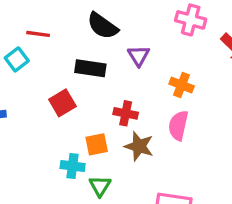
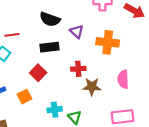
orange cross: (182, 85) -> (108, 42), size x1.5
pink semicircle: (178, 125) -> (123, 79), moved
orange square: (97, 144) -> (24, 97), moved

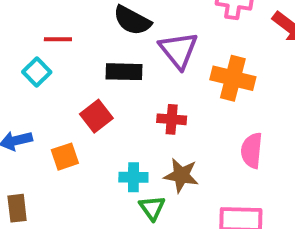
purple triangle: (77, 32) -> (179, 50), size x1.5
brown star: (92, 87) -> (181, 175), moved
cyan cross: (55, 110) -> (133, 177), moved

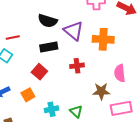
brown star: (181, 175) -> (101, 91), moved
cyan cross: (133, 177) -> (51, 109), moved

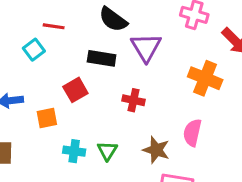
orange cross: (103, 39) -> (205, 78), moved
green triangle: (76, 111) -> (107, 151), moved

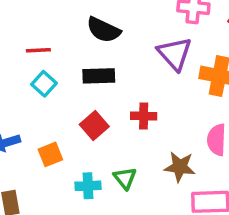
purple triangle: (146, 47) -> (175, 54), moved
cyan square: (34, 50) -> (44, 84), moved
red square: (75, 90) -> (94, 126), moved

